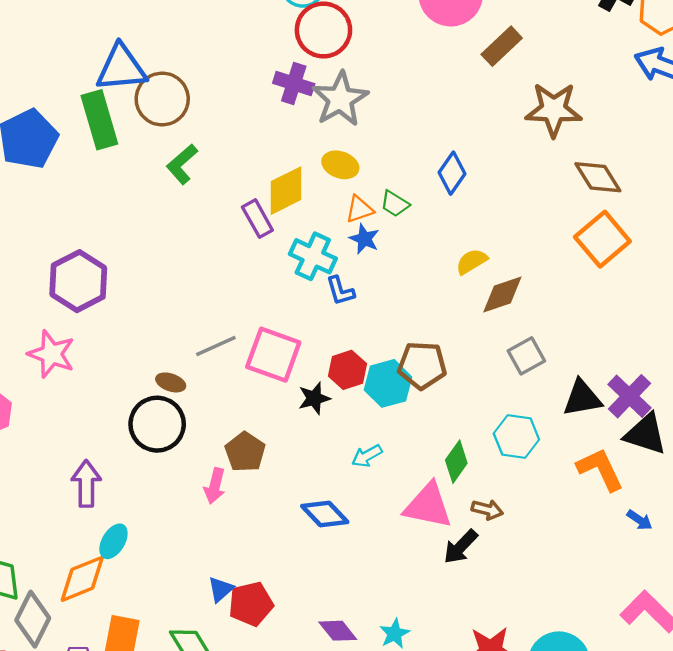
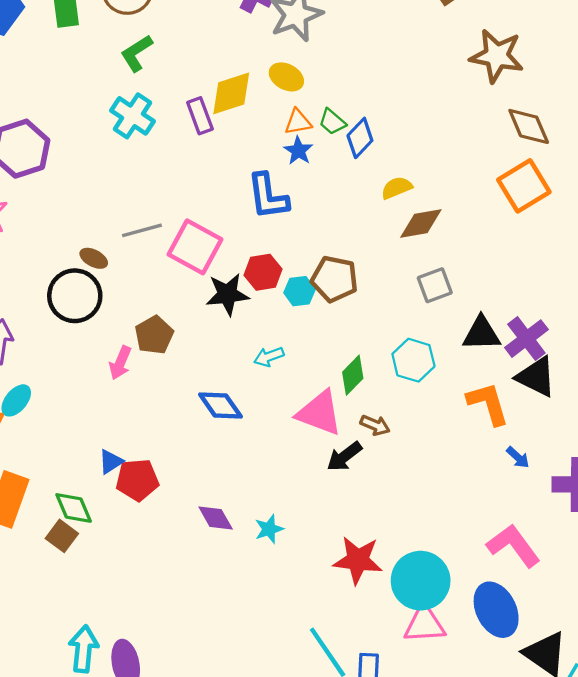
blue diamond: (452, 173) -> (360, 138), moved
cyan cross: (313, 256) -> (133, 116), moved
blue L-shape: (340, 291) -> (268, 196), size x1.6
cyan hexagon: (388, 383) -> (299, 291), size x0.7
black star: (314, 398) -> (227, 294), size x1.4

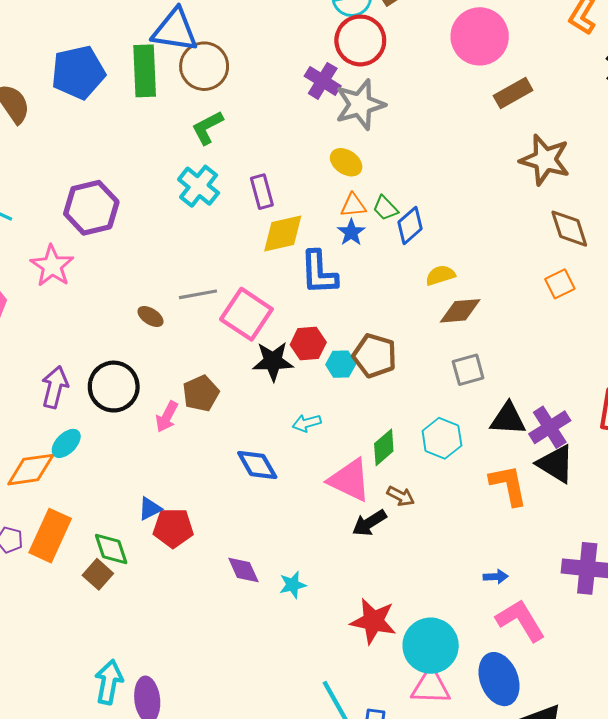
yellow diamond: (231, 93) -> (283, 234), moved
orange square: (524, 186) -> (560, 284), size x0.6
black circle: (75, 296) -> (114, 387), moved
blue arrow: (518, 457) -> (496, 577), moved, turned -50

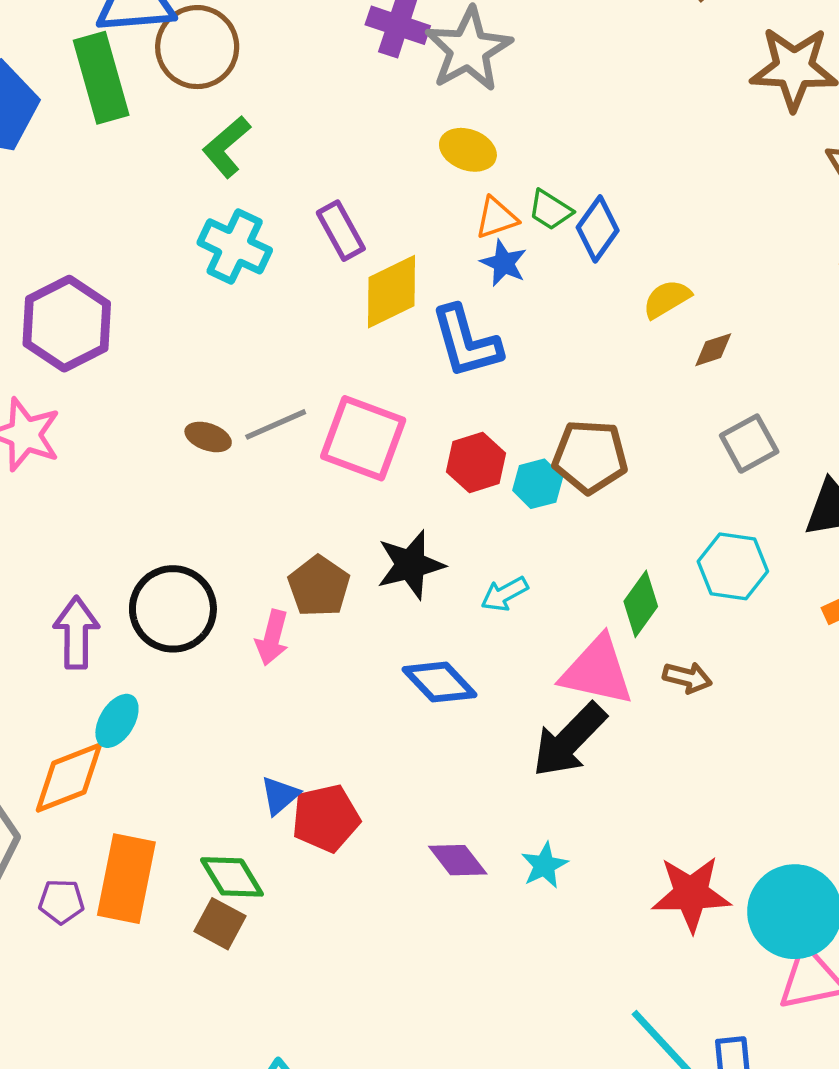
brown diamond: (460, 311) -> (713, 350), size x0.6
brown ellipse: (150, 316) -> (208, 437), moved
black star: (273, 361) -> (410, 565), moved
black arrow: (369, 523) -> (569, 740), moved, size x1.4

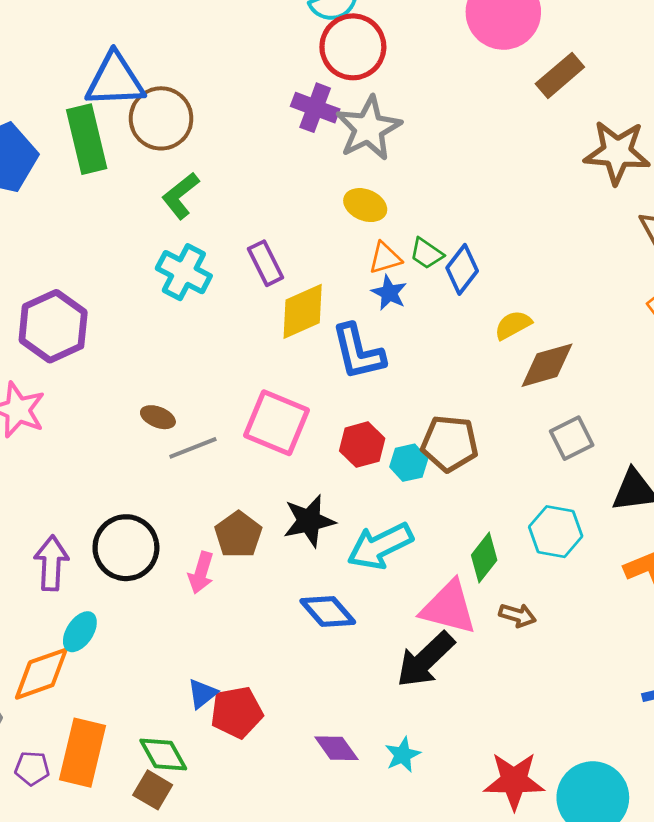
brown diamond: (713, 350) -> (547, 365), size x1.8
gray line: (276, 424) -> (193, 448), moved
cyan arrow: (504, 594) -> (380, 546), size x1.8

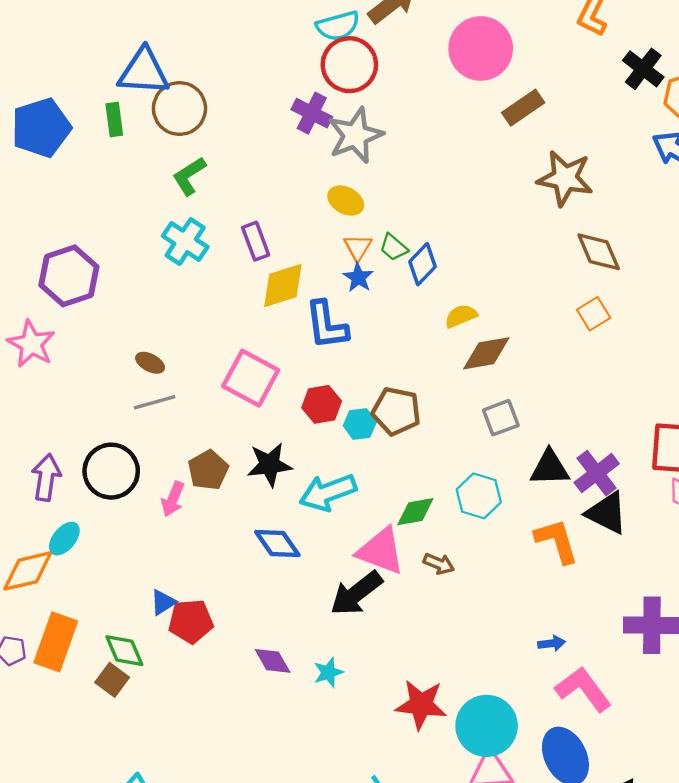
green rectangle: (87, 139) -> (114, 119), size x0.6
orange triangle: (385, 258) -> (358, 247), turned -48
gray line: (193, 448) -> (155, 402), moved
green diamond: (484, 558) -> (415, 512), turned 36

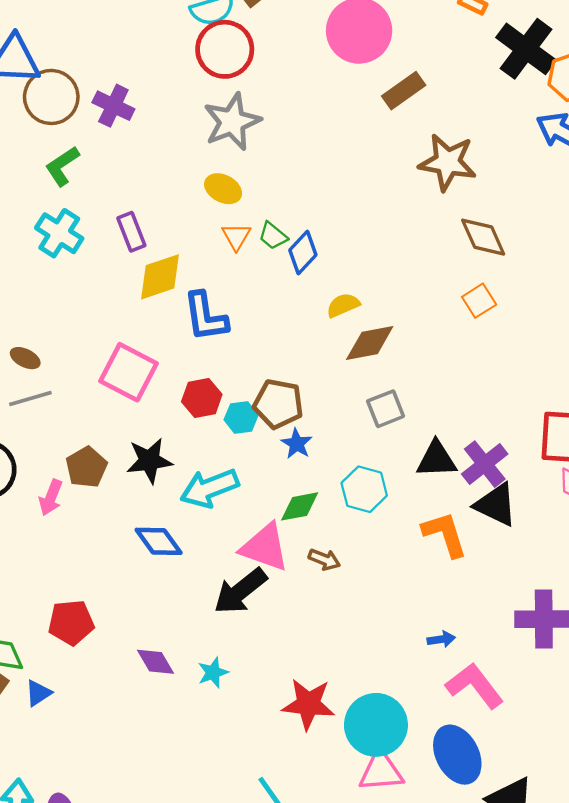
black cross: (643, 69) -> (526, 49), size x1.4
purple cross: (312, 113) -> (113, 106), moved
blue star: (358, 277) -> (297, 444), moved
blue triangle: (163, 602) -> (38, 693), moved

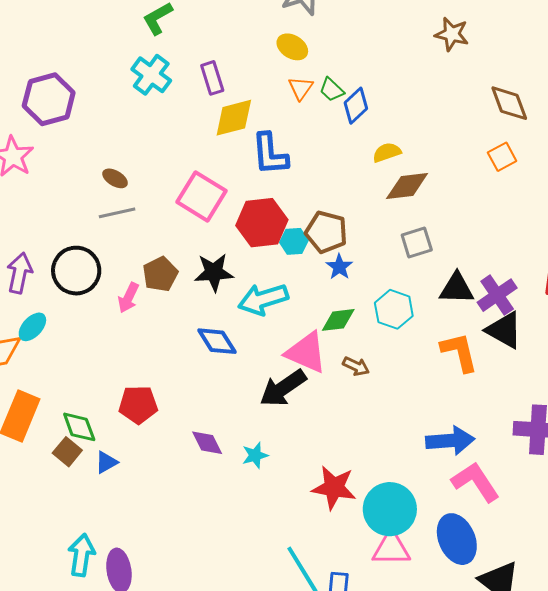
brown star: (448, 162) -> (452, 34), moved, size x0.7
red hexagon: (202, 398) -> (262, 223), size x1.5
blue arrow: (441, 639) -> (450, 441), size x2.0

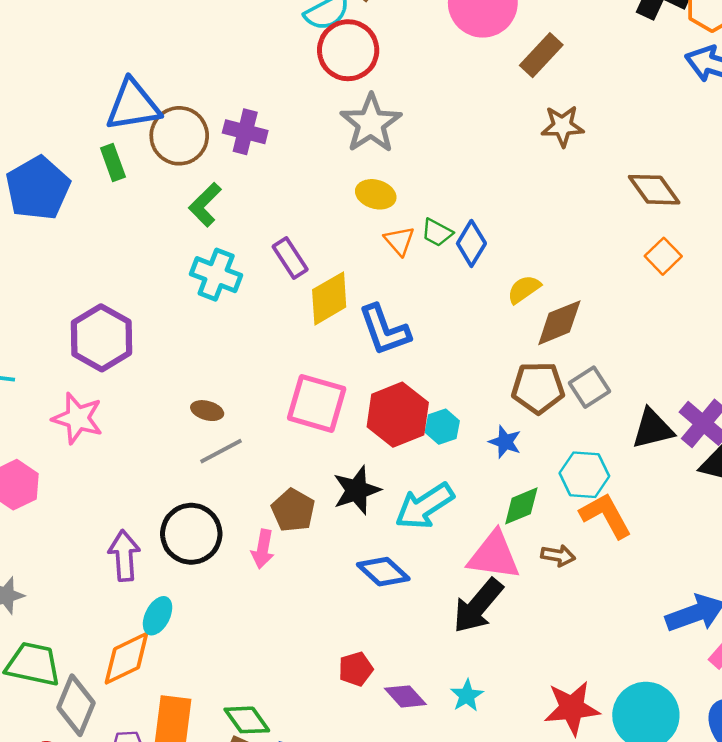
brown pentagon: (326, 232) -> (538, 388), moved
orange L-shape: (459, 352) -> (606, 515), moved
red pentagon: (138, 405) -> (356, 669), moved, size x0.7

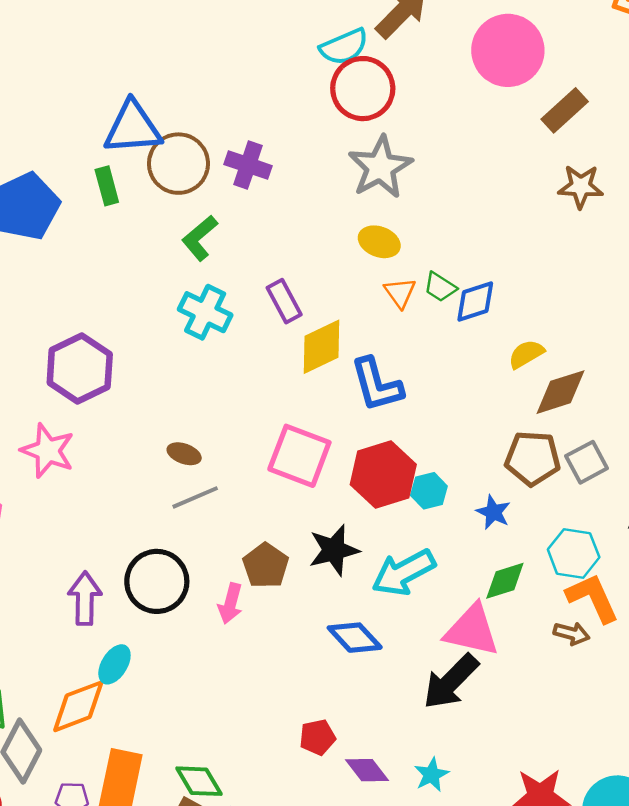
blue diamond: (471, 243) -> (475, 301), turned 36
brown arrow: (558, 556) -> (572, 633), moved

